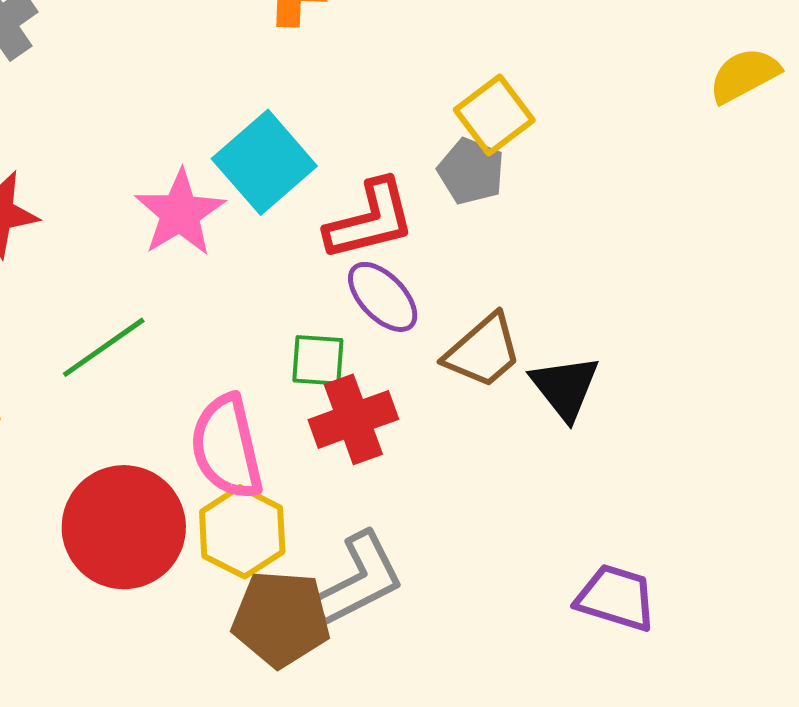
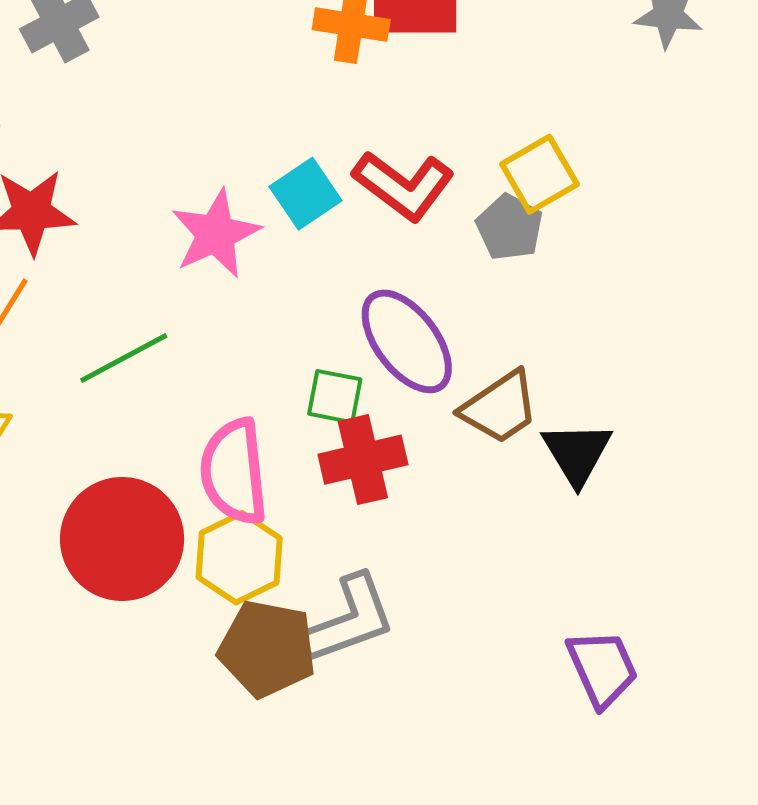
cyan square: (264, 162) -> (305, 194), size x0.7
red L-shape: (370, 220) -> (403, 185), moved, turned 44
purple ellipse: (383, 297) -> (407, 341), size x1.4
purple trapezoid: (616, 598) -> (602, 668), turned 42

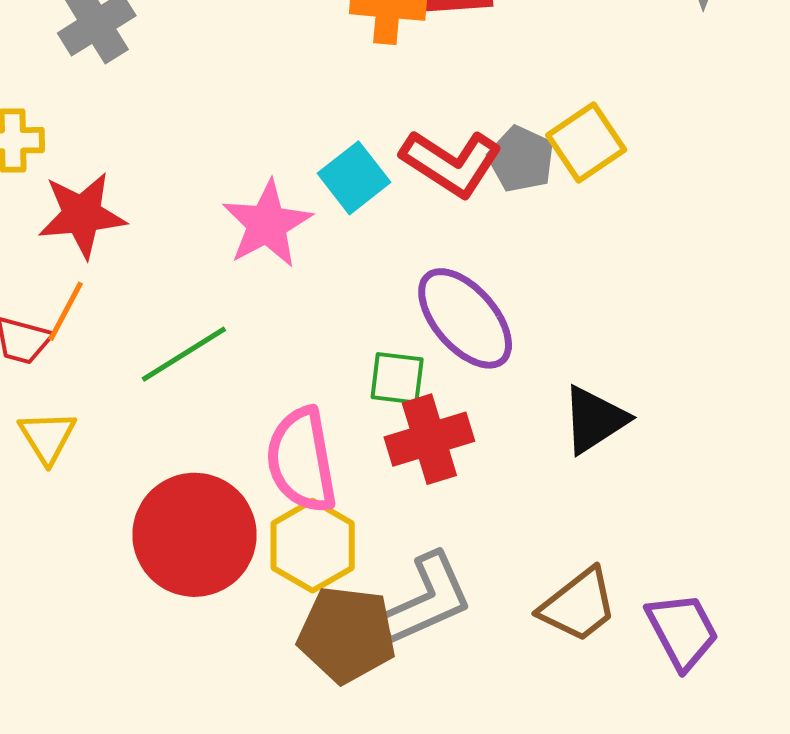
gray pentagon: (510, 227) -> (521, 159), moved
brown trapezoid: (500, 407) -> (578, 605), moved
black triangle: (577, 453) -> (594, 420), moved, turned 32

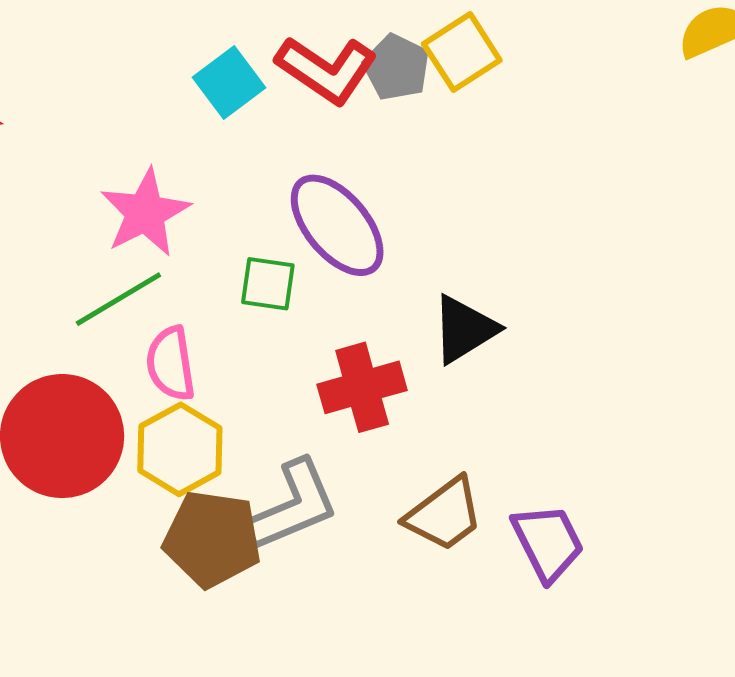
pink star: (267, 224) -> (145, 213), moved
green line: (184, 354) -> (118, 299), moved
red cross: (429, 439) -> (362, 387), moved
pink semicircle: (302, 460) -> (171, 364), size x0.7

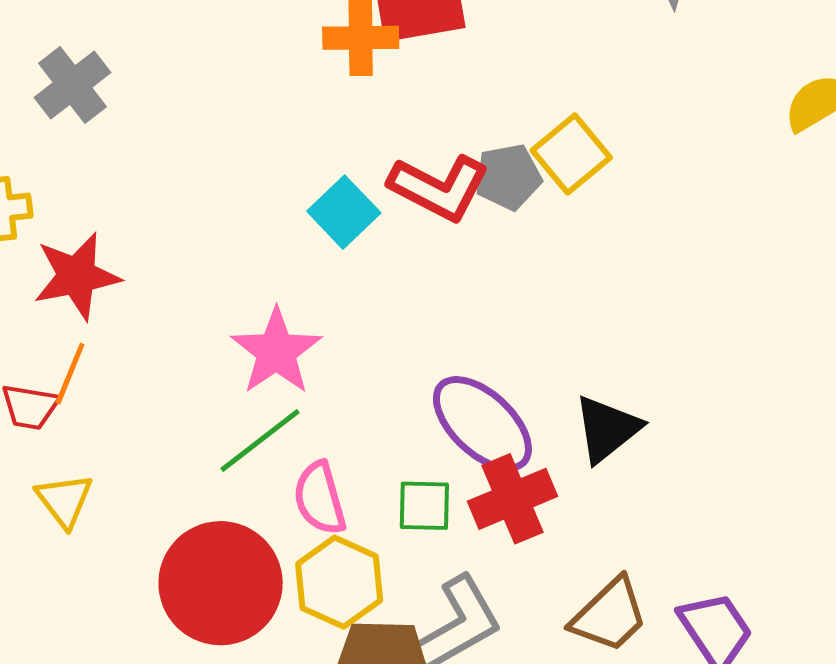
gray pentagon: (396, 67) -> (508, 177), turned -30
purple ellipse: (337, 225) -> (482, 424), moved
green square: (268, 284) -> (424, 506), moved

